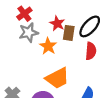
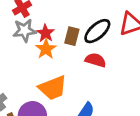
red star: (57, 23) -> (46, 33), moved
red semicircle: (91, 51) -> (95, 60), turned -84

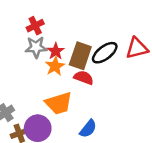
brown rectangle: (72, 36) -> (80, 56), size x1.5
red semicircle: (95, 60) -> (84, 78), moved

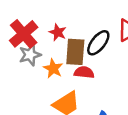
red cross: (35, 26) -> (24, 34), size x1.6
red star: (56, 51) -> (58, 32), moved

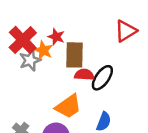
black ellipse: (98, 43) -> (102, 78), moved
orange star: (53, 68) -> (43, 50), moved

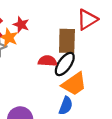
brown rectangle: (74, 55) -> (67, 41), moved
orange trapezoid: (68, 106) -> (74, 84), moved

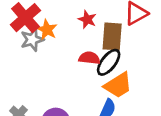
red star: (21, 25) -> (87, 19), moved

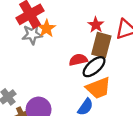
red star: (87, 19) -> (96, 25), moved
red semicircle: (89, 58) -> (78, 60), turned -30

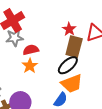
orange star: (47, 28) -> (30, 66), moved
red semicircle: (78, 60) -> (31, 50), moved

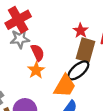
red semicircle: (31, 50) -> (38, 53), turned 77
orange trapezoid: (72, 83) -> (65, 86), moved, turned -40

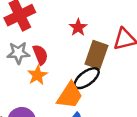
red star: (81, 31) -> (78, 27), moved
gray star: (20, 39) -> (18, 53), moved

